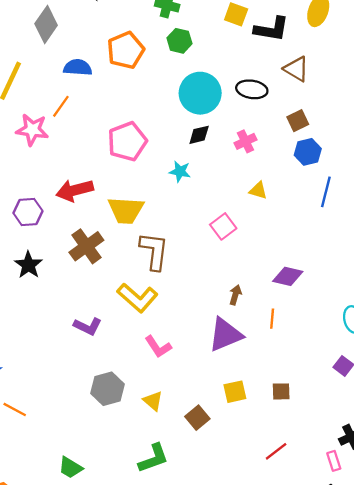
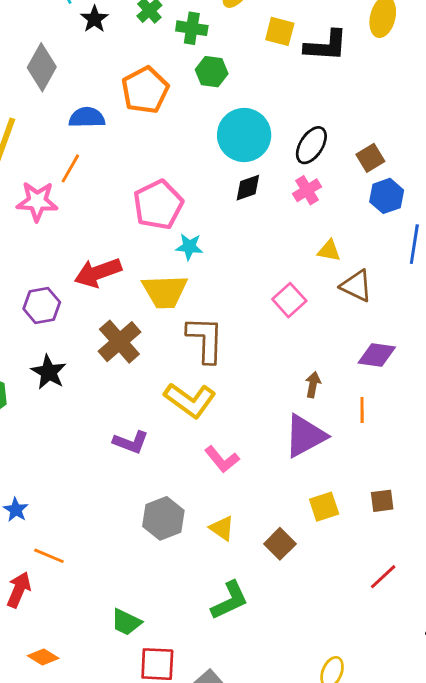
brown triangle: (296, 69) -> (356, 286), moved
black ellipse: (252, 89) -> (311, 145), moved, turned -60
cyan star: (180, 171) -> (189, 247), moved

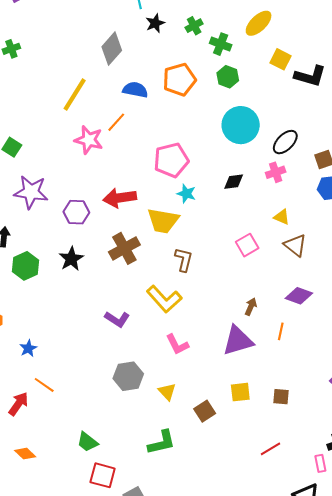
black diamond: (248, 188) -> (234, 182), moved
brown L-shape: (205, 339) -> (184, 260), size x0.7

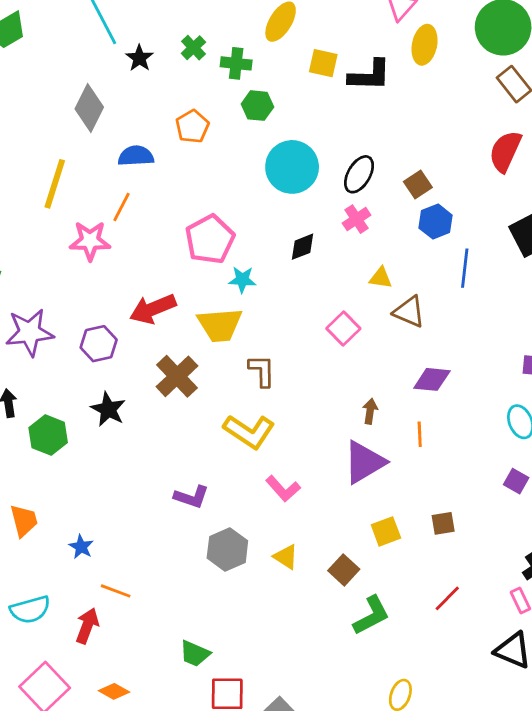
orange pentagon: (179, 80) -> (192, 126), size x0.7
purple L-shape: (117, 319) -> (191, 497), moved
green L-shape: (162, 442) -> (371, 615), moved

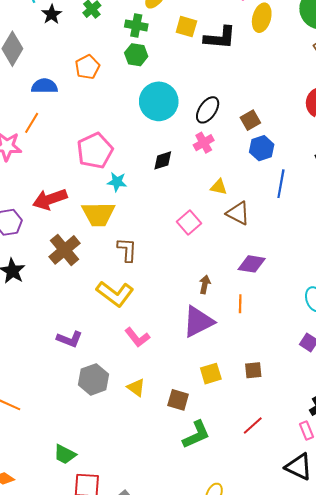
green cross: (236, 63) -> (136, 25), moved
brown square: (344, 570) -> (178, 400), turned -30

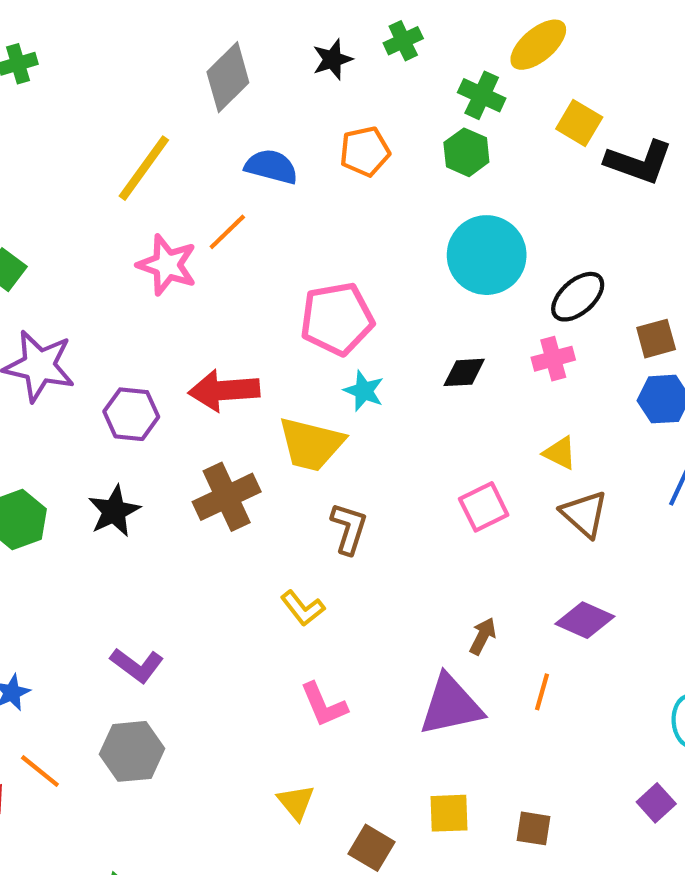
black star: (52, 14) -> (332, 59), moved
yellow L-shape: (115, 294) -> (303, 608), size x0.6
purple L-shape: (70, 339) -> (137, 665), moved
gray hexagon: (94, 379) -> (132, 751), moved

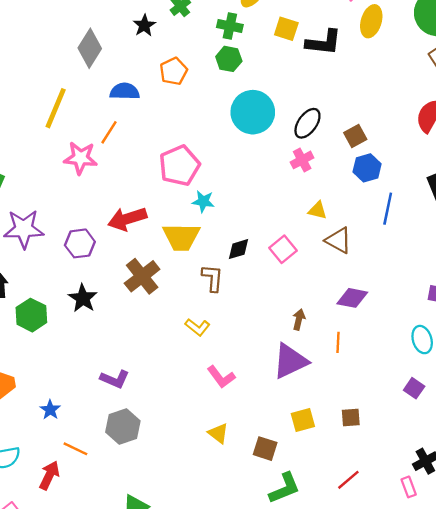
black diamond: (464, 372) -> (238, 249), moved

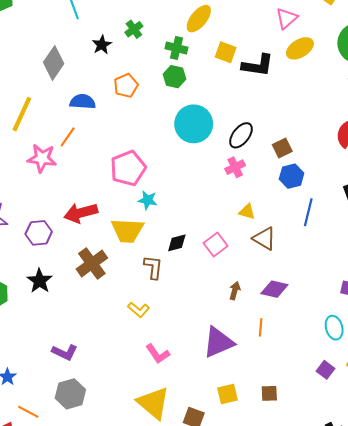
yellow ellipse: (371, 21) -> (300, 48), turned 40
brown arrow: (299, 320) -> (235, 291), moved
yellow triangle: (218, 433) -> (153, 403), size x1.8

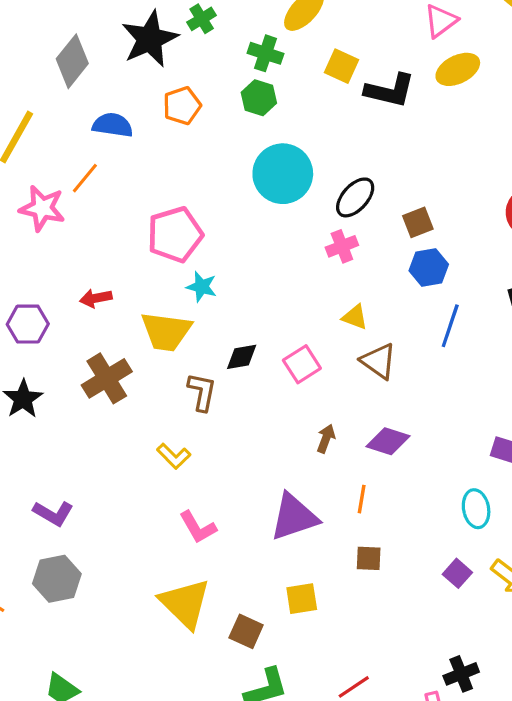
black star: (102, 45) -> (150, 39), size x1.8
red arrow: (81, 213) -> (96, 298), size x0.6
brown square: (269, 393) -> (369, 558), moved

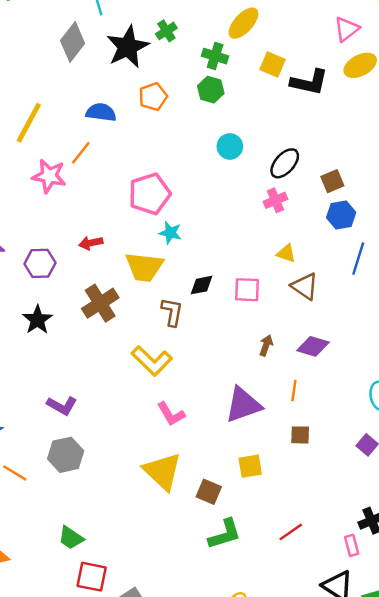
gray diamond: (72, 61) -> (73, 42), moved
cyan circle: (283, 174) -> (230, 146), size x0.6
pink square: (302, 364) -> (247, 290), turned 36
yellow L-shape: (174, 456) -> (152, 361), size x1.6

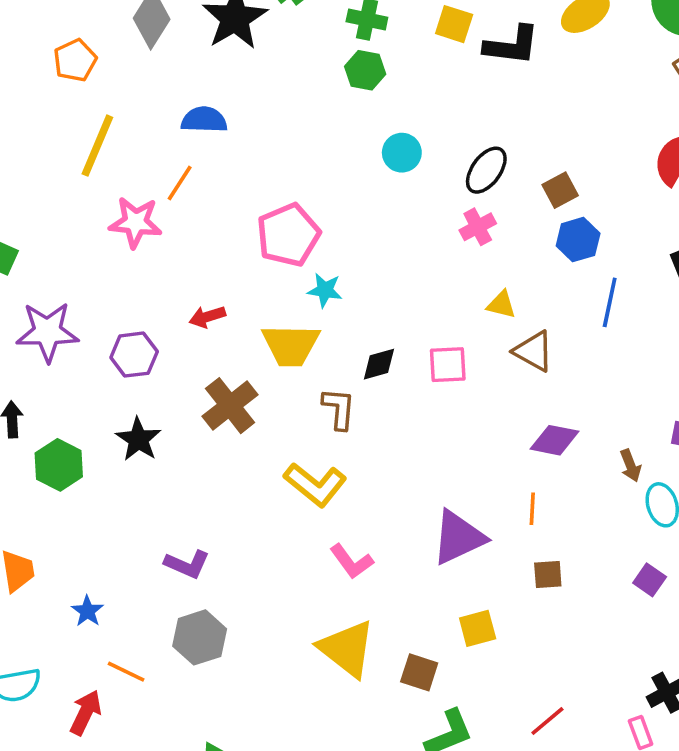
orange pentagon: (153, 97) -> (75, 60), moved
brown arrow: (266, 345) -> (630, 465), moved, turned 145

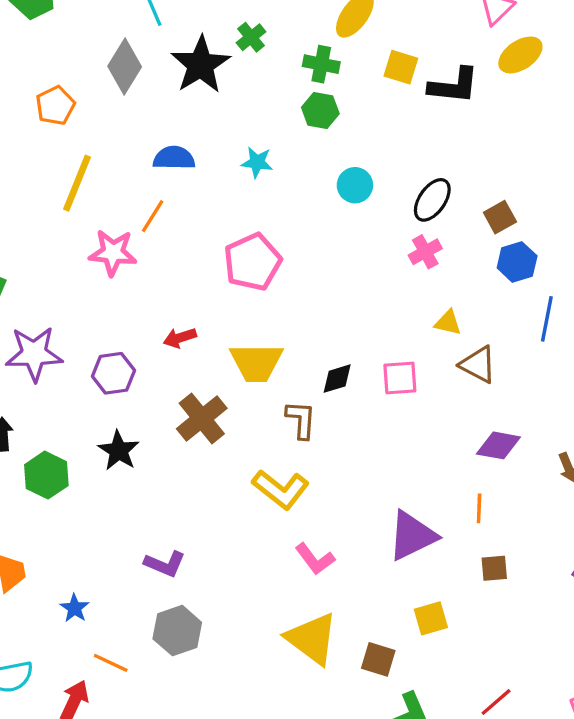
cyan star: (325, 290) -> (257, 162), moved

